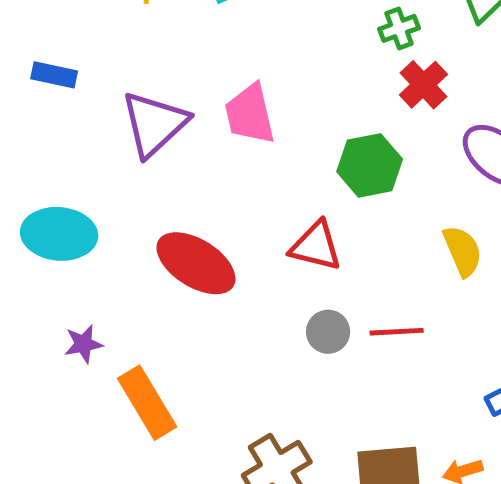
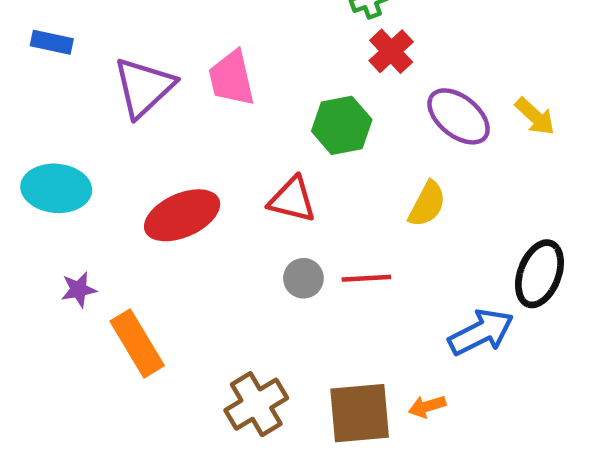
yellow semicircle: (463, 251) -> (427, 204), turned 51
red ellipse: (196, 263) -> (182, 215), turned -56

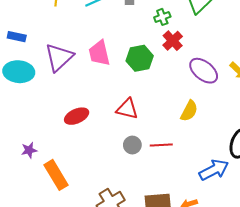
green hexagon: (342, 125) -> (140, 58), moved
cyan ellipse: (56, 188) -> (19, 72), moved
red ellipse: (182, 215) -> (77, 116), size x0.7

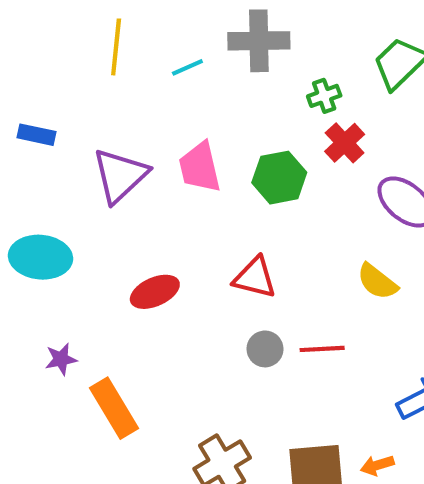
cyan ellipse: (19, 72) -> (41, 257), moved
yellow semicircle: (189, 111) -> (377, 282), turned 100

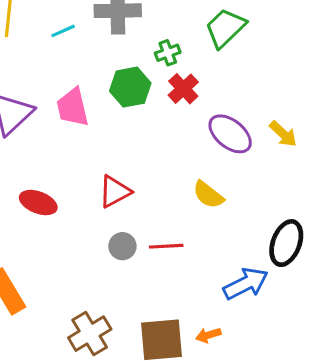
green hexagon: (279, 178) -> (130, 87), moved
red triangle: (255, 278) -> (115, 192), turned -42
red ellipse: (155, 292) -> (38, 203), turned 45

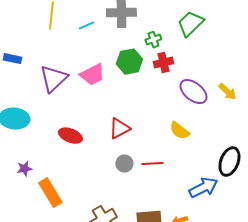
red cross: (183, 89) -> (163, 63), turned 30
pink trapezoid: (73, 107) -> (92, 75), turned -104

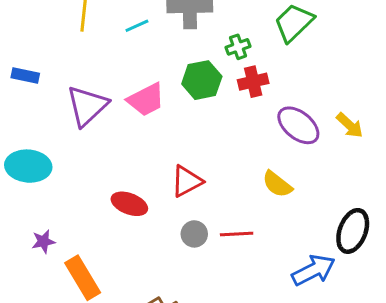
red ellipse: (70, 136) -> (129, 204), moved

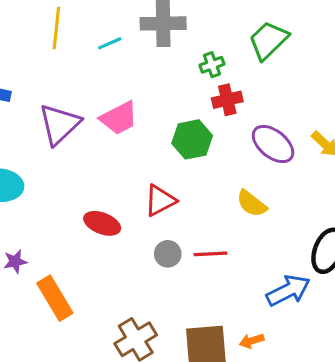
green hexagon: (202, 80) -> (192, 139), moved

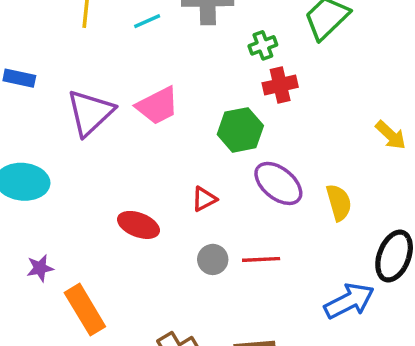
purple ellipse: (273, 144) -> (278, 183), moved
red triangle: (160, 200) -> (204, 199), size x0.7
yellow semicircle: (252, 204) -> (339, 202), moved, turned -144

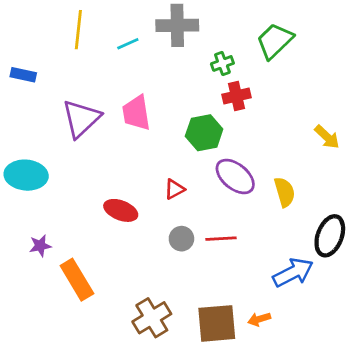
blue rectangle: (19, 78) -> (23, 75), moved
pink trapezoid: (157, 106) -> (136, 113), turned 108

